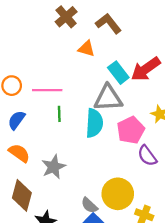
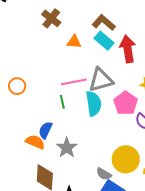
brown L-shape: (108, 23) -> (104, 23), moved
red arrow: (146, 69) -> (128, 49), turned 128
cyan rectangle: (118, 73) -> (104, 41), moved
pink line: (47, 90) -> (74, 82), moved
blue semicircle: (17, 120) -> (45, 130), moved

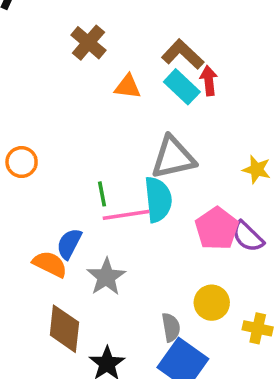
red arrow: (128, 49) -> (209, 81), moved, size x0.6
pink line: (74, 82) -> (126, 215), moved
pink pentagon: (126, 103) -> (217, 228), moved
yellow circle: (126, 159) -> (212, 303), size x0.7
gray semicircle: (104, 174) -> (171, 327), turned -133

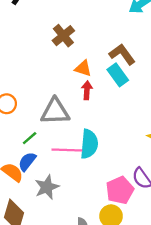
red arrow: (209, 81) -> (87, 90), moved
gray triangle: (173, 158) -> (55, 111), moved
green line: (102, 194) -> (30, 138), moved, turned 49
pink pentagon: (217, 228) -> (120, 190), moved

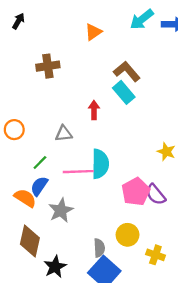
brown cross: (63, 36) -> (48, 66), moved, turned 35
orange triangle: (83, 68) -> (93, 32), moved, turned -48
gray triangle: (55, 111) -> (64, 134), size x0.6
pink pentagon: (120, 190) -> (136, 192), moved

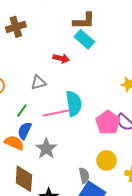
brown L-shape: (127, 71) -> (84, 21), turned 140
red arrow: (94, 110) -> (61, 58), turned 112

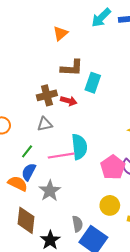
brown L-shape: (84, 21) -> (72, 68), moved
brown cross: (16, 27) -> (47, 95), moved
cyan rectangle: (84, 39) -> (93, 83), turned 66
gray semicircle: (84, 175) -> (77, 224), moved

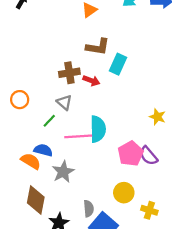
gray triangle: (45, 124) -> (64, 102), turned 49
green line: (27, 151) -> (49, 121), moved
blue semicircle: (29, 172) -> (43, 150), turned 72

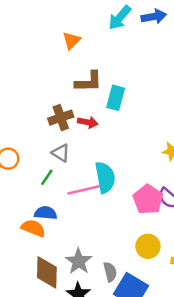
gray star: (63, 172) -> (79, 261), moved

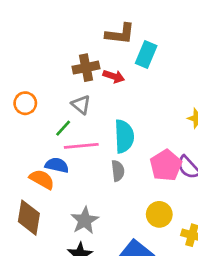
pink line: (84, 190) -> (81, 146), moved
brown diamond: (47, 272) -> (29, 218), moved
gray semicircle: (110, 272) -> (118, 171), moved

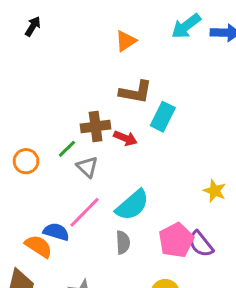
green line: (63, 128) -> (67, 149), moved
cyan semicircle: (124, 136) -> (132, 205), turned 48
pink line: (81, 146) -> (84, 212), turned -44

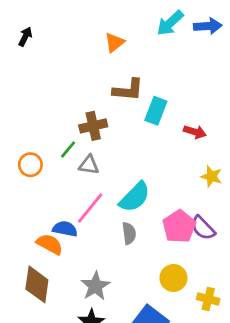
red arrow: (125, 138) -> (195, 132), moved
gray triangle: (87, 167) -> (89, 165), turned -30

